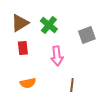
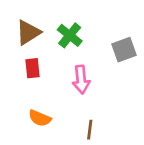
orange semicircle: (28, 83) -> (40, 118), turned 35
brown line: (72, 85) -> (90, 130), moved

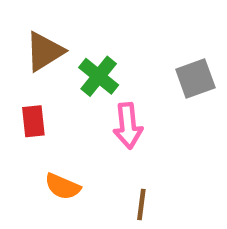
green cross: (70, 35) -> (99, 76), moved
red rectangle: (33, 68) -> (33, 121), moved

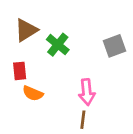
pink arrow: (128, 126) -> (87, 92), moved
orange semicircle: (63, 187) -> (33, 93), moved

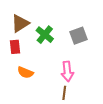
gray square: (114, 46) -> (78, 36), moved
red rectangle: (20, 71) -> (15, 47), moved

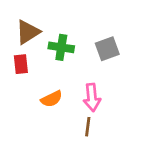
green cross: (45, 35) -> (61, 47), turned -30
orange semicircle: (25, 72) -> (52, 99), moved, turned -49

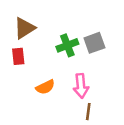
green cross: (61, 47) -> (67, 45), moved, turned -30
brown line: (88, 127) -> (88, 112), moved

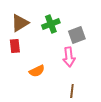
green cross: (67, 45) -> (51, 24), moved
pink arrow: (81, 86) -> (69, 57), moved

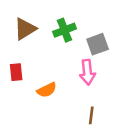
red rectangle: (15, 46) -> (16, 72), moved

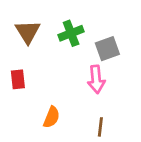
brown triangle: (25, 29) -> (28, 32), turned -30
orange semicircle: (47, 90) -> (51, 117), moved, turned -42

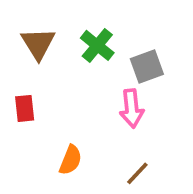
green cross: (71, 33) -> (97, 45), turned -30
brown line: (100, 127) -> (137, 173), turned 36

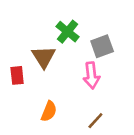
brown triangle: (38, 44) -> (44, 57), moved

